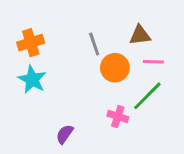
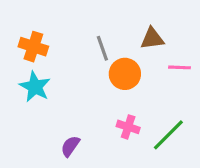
orange cross: (31, 43) -> (33, 47), turned 35
pink line: (153, 62) -> (180, 67), moved
green line: (147, 96) -> (168, 135), moved

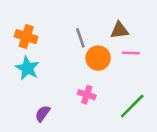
pink line: (180, 67) -> (131, 53), moved
pink cross: (128, 127) -> (87, 95), moved
purple semicircle: (70, 146) -> (43, 114), moved

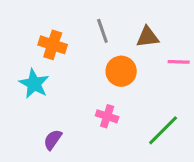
orange cross: (26, 37) -> (53, 45), moved
gray line: (80, 38) -> (102, 31), moved
pink line: (131, 53) -> (179, 62), moved

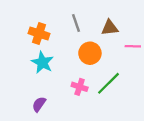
cyan star: (34, 84) -> (42, 62), moved
green line: (163, 130) -> (109, 83), moved

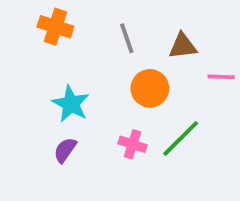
orange cross: (39, 34) -> (55, 27), moved
purple semicircle: (39, 104) -> (65, 150), moved

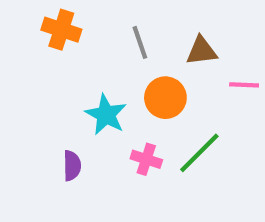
cyan star: (71, 104) -> (106, 115), moved
purple semicircle: (65, 150) -> (72, 166), turned 144

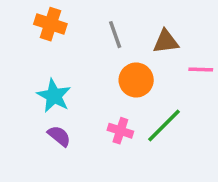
cyan star: (106, 115) -> (54, 96), moved
purple semicircle: (72, 166) -> (59, 136), turned -50

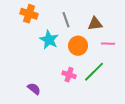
pink line: (201, 70) -> (108, 44), moved
cyan star: (54, 96) -> (49, 40), moved
purple semicircle: (59, 136) -> (34, 89), moved

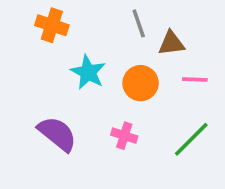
gray line: (66, 20) -> (139, 23), moved
green line: (94, 72) -> (191, 139), moved
purple semicircle: (34, 89) -> (57, 134), moved, size x1.6

